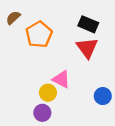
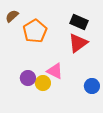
red triangle: (87, 48) -> (78, 43), turned 30
purple circle: (42, 113) -> (28, 78), moved

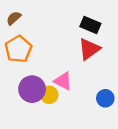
orange pentagon: (35, 31) -> (18, 49), moved
purple circle: (28, 78) -> (32, 89), size x1.5

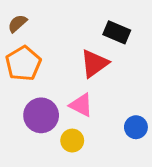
red triangle: (89, 49) -> (94, 63), moved
yellow circle: (49, 95) -> (72, 141), moved

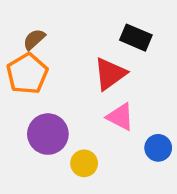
brown semicircle: (17, 23) -> (34, 39), moved
pink triangle: (81, 105) -> (120, 117), moved

